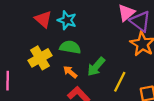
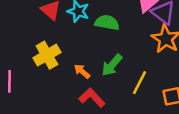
green semicircle: (70, 47) -> (107, 23), moved

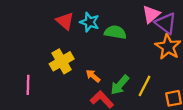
green arrow: (112, 65) -> (120, 85), moved

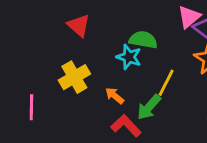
cyan star: (90, 22) -> (129, 57), moved
yellow line: (144, 86) -> (166, 83), moved

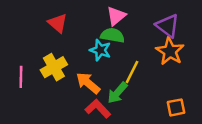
pink triangle: (189, 17) -> (116, 16), moved
orange arrow: (115, 96) -> (88, 83), size x1.5
pink line: (31, 107) -> (21, 77), moved

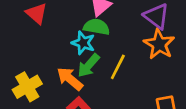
yellow cross: (54, 67) -> (27, 87), moved
green arrow: (117, 93) -> (89, 65), moved

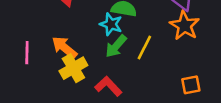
orange arrow: (70, 79) -> (64, 47), moved
yellow cross: (27, 87) -> (73, 68), moved

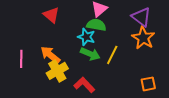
green arrow: (116, 46) -> (90, 54), turned -108

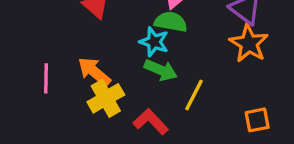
yellow line: (112, 55) -> (194, 95), moved

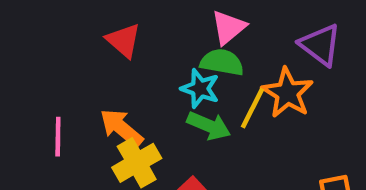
orange star: (249, 43) -> (288, 93), moved
yellow line: (194, 95) -> (253, 108), moved

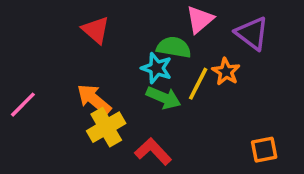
pink triangle: (228, 27) -> (200, 20), moved
orange star: (288, 93) -> (226, 72), size x0.7
pink line: (58, 137) -> (23, 105), moved, turned 44

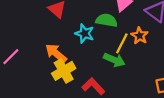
cyan star: (156, 68) -> (85, 33), moved
green arrow: (163, 98) -> (114, 60), moved

